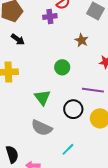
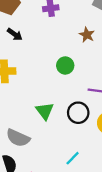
green triangle: (42, 97) -> (45, 111), moved
gray semicircle: (42, 128) -> (18, 138), moved

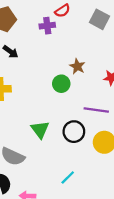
brown star: (87, 35) -> (77, 66), moved

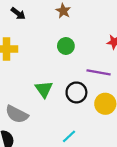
brown star: (77, 66) -> (63, 11), moved

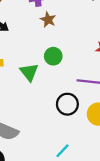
green triangle: (44, 89) -> (29, 72), moved

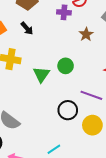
brown star: (48, 20) -> (86, 34), moved

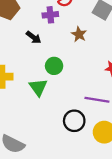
black arrow: (27, 28) -> (34, 37), moved
green circle: (66, 66) -> (54, 66), moved

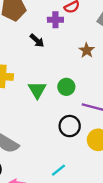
brown star: (79, 34) -> (87, 50), moved
green circle: (54, 66) -> (66, 87), moved

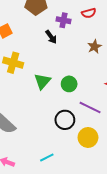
purple cross: (55, 20) -> (63, 20), moved
brown star: (87, 50) -> (94, 47), moved

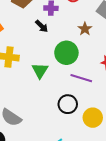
green circle: (69, 84) -> (66, 53), moved, size x1.5
purple line: (90, 108) -> (81, 78), moved

